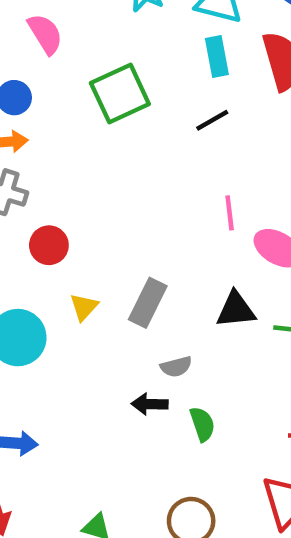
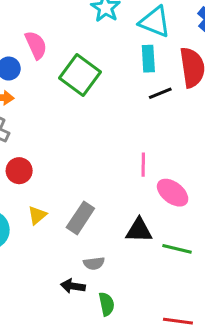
pink semicircle: (45, 34) -> (36, 45), moved
green square: (120, 94) -> (80, 75), turned -36
black line: (212, 120) -> (160, 93), moved

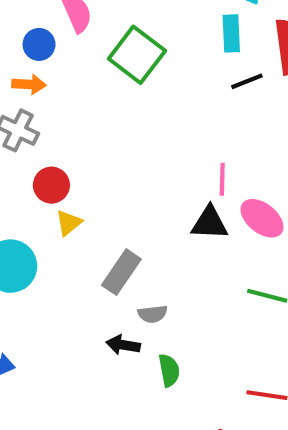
yellow triangle: (37, 215) -> (69, 223), moved
gray rectangle: (80, 218) -> (121, 272), moved
black triangle: (139, 230) -> (210, 223), moved

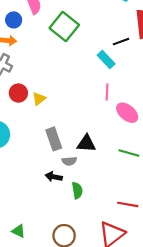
cyan rectangle: (231, 33) -> (106, 59), moved, turned -42
yellow triangle: (69, 223) -> (39, 99), moved
black triangle: (210, 223) -> (86, 143), moved
gray rectangle: (121, 272) -> (54, 139), turned -55

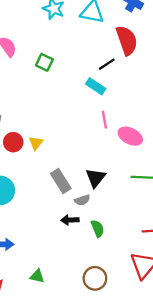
green square: (64, 26) -> (44, 62), size x0.6
black triangle: (86, 143) -> (96, 178), turned -42
green triangle: (19, 231) -> (37, 276), moved

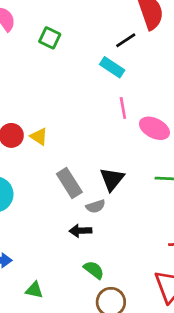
yellow triangle: (36, 143) -> (39, 137), turned -35
green semicircle: (98, 228) -> (94, 270), moved, turned -30
green triangle: (37, 276) -> (34, 290), moved

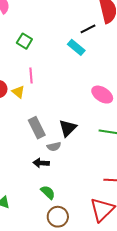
green square: (50, 38) -> (24, 41), moved
pink line: (123, 108) -> (31, 75), moved

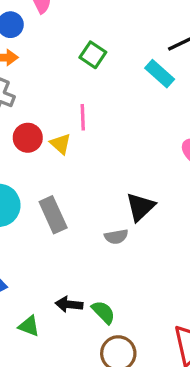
green square: (24, 41) -> (93, 55), moved
gray rectangle: (37, 128) -> (53, 215), moved
black arrow: (41, 163) -> (69, 304), moved

